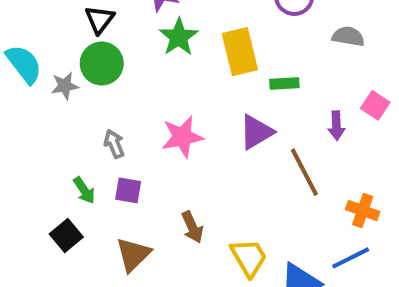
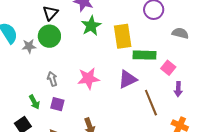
green rectangle: (284, 83) -> (145, 55), size x1.5
pink square: (375, 105) -> (168, 68), moved
purple arrow: (336, 126) -> (178, 89), moved

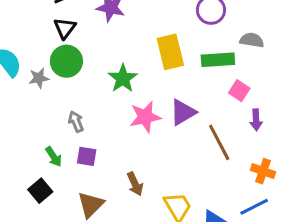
green star: (91, 26) -> (123, 78), moved
green rectangle: (145, 55) -> (218, 60), moved
pink star: (88, 78) -> (145, 117), moved

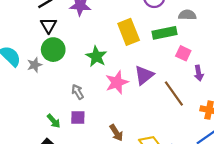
gray arrow: (76, 122) -> (78, 92), moved

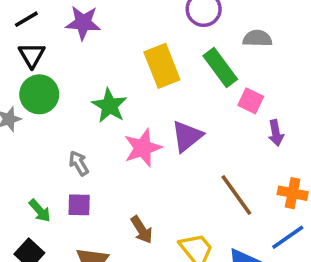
green rectangle: (164, 33) -> (220, 68), turned 65
brown line: (174, 93) -> (236, 195), moved

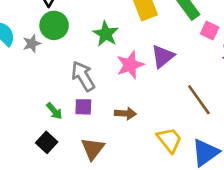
gray arrow: (79, 163) -> (83, 76), size x1.6
brown arrow: (142, 230) -> (125, 113), moved, turned -54

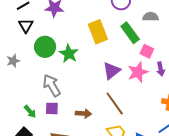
green circle: (54, 25) -> (45, 47), moved
pink star: (130, 65) -> (138, 72), moved
brown line: (199, 100) -> (115, 104), moved

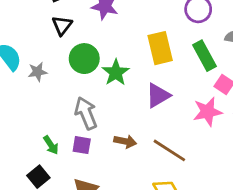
purple triangle: (112, 71) -> (158, 95), moved
brown line: (115, 104) -> (169, 150), turned -30
brown arrow: (83, 113) -> (125, 141), moved

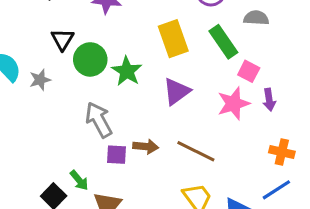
black triangle: (62, 25) -> (62, 39), moved
green arrow: (51, 145) -> (79, 180), moved
purple square: (82, 145) -> (117, 155), moved

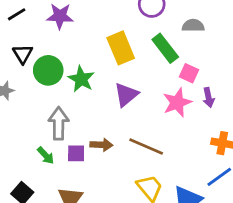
gray arrow: (99, 120) -> (59, 123), turned 32
green arrow: (79, 180) -> (46, 156), moved

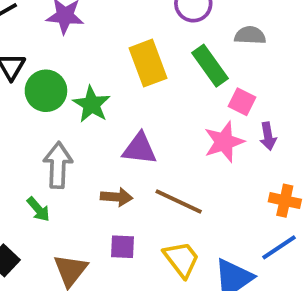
purple triangle: (126, 95) -> (140, 149), moved, turned 44
purple square: (76, 153) -> (123, 247), moved

